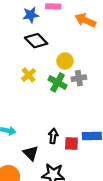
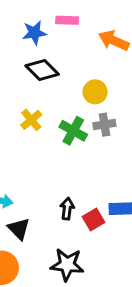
yellow circle: (65, 61) -> (95, 92), moved
red square: (71, 143) -> (94, 219), turned -32
black triangle: (31, 153) -> (19, 229), moved

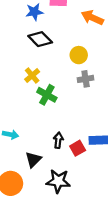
green cross: (73, 131) -> (47, 95), moved
black triangle: (19, 229) -> (33, 160), moved, turned 30

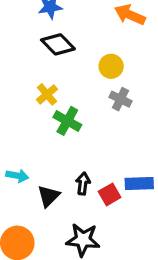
gray cross: (86, 79) -> (120, 99), turned 35
black triangle: (33, 160) -> (49, 196), moved

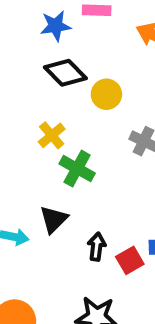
yellow circle: (111, 66) -> (106, 94), moved
black triangle: (49, 196) -> (54, 219), moved

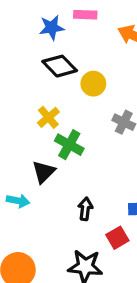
black triangle: (54, 219) -> (44, 172), moved
red square: (130, 260) -> (117, 238), moved

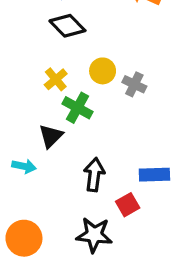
yellow circle: (93, 84) -> (103, 71), moved
black arrow: (85, 209) -> (94, 175), size x1.4

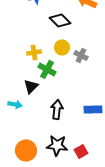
black diamond: (67, 26) -> (60, 20), moved
yellow cross: (56, 79) -> (34, 52), turned 32
red square: (128, 205) -> (81, 151), moved
orange circle: (24, 238) -> (26, 150), moved

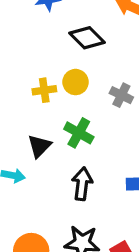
yellow circle: (62, 47) -> (76, 82), moved
green cross: (47, 69) -> (79, 133), moved

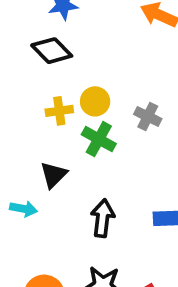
black diamond: (87, 38) -> (52, 51), moved
green cross: (79, 133) -> (99, 139), moved

